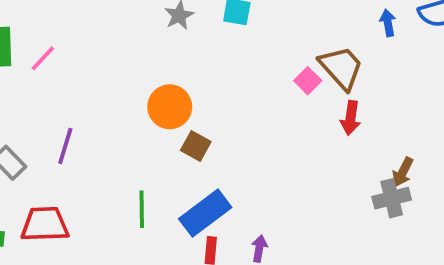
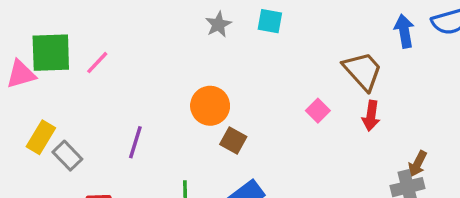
blue arrow: (388, 23) -> (404, 31), size x1.4
pink square: (308, 81) -> (318, 111), moved
purple line: (65, 146) -> (135, 142), moved

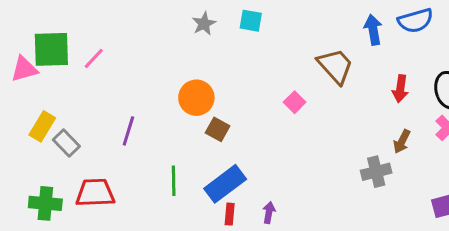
red arrow: (371, 116) -> (400, 89), moved
brown arrow: (418, 164) -> (402, 141), moved

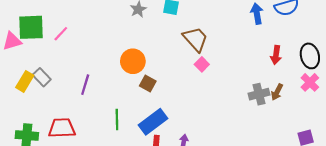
brown trapezoid: (335, 66) -> (195, 39), moved
gray rectangle: (66, 143) -> (42, 77), moved
gray cross: (376, 172) -> (259, 94), moved

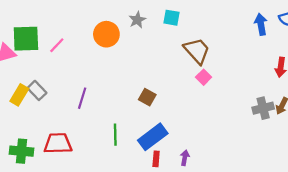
orange circle: (133, 61) -> (106, 34), moved

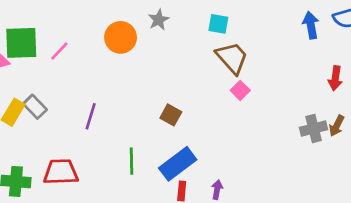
cyan square: (172, 18) -> (218, 24), moved

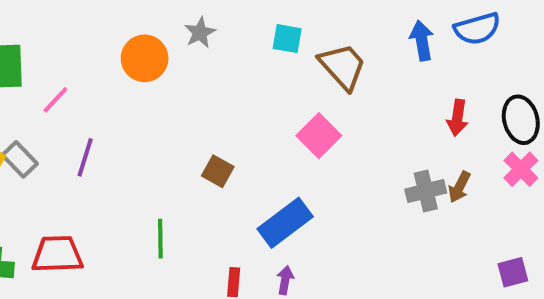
pink line: (59, 51) -> (55, 100), moved
brown trapezoid: (232, 58) -> (343, 66), moved
pink square: (240, 90) -> (319, 136), size x1.5
purple line: (91, 116) -> (85, 157), moved
blue rectangle: (178, 164) -> (285, 223), moved

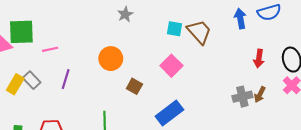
cyan square: (287, 39) -> (175, 29), moved
orange circle: (145, 58) -> (111, 59), moved
pink line: (55, 100) -> (50, 49), turned 35
pink square: (319, 136) -> (171, 66), moved

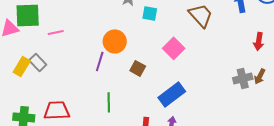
cyan square: (175, 29) -> (150, 13), moved
purple line: (66, 79) -> (100, 61), moved

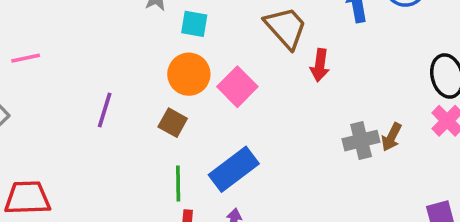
orange circle: (115, 41) -> (189, 74), moved
red arrow: (259, 41) -> (320, 65), moved
green line: (109, 102) -> (178, 184), moved

